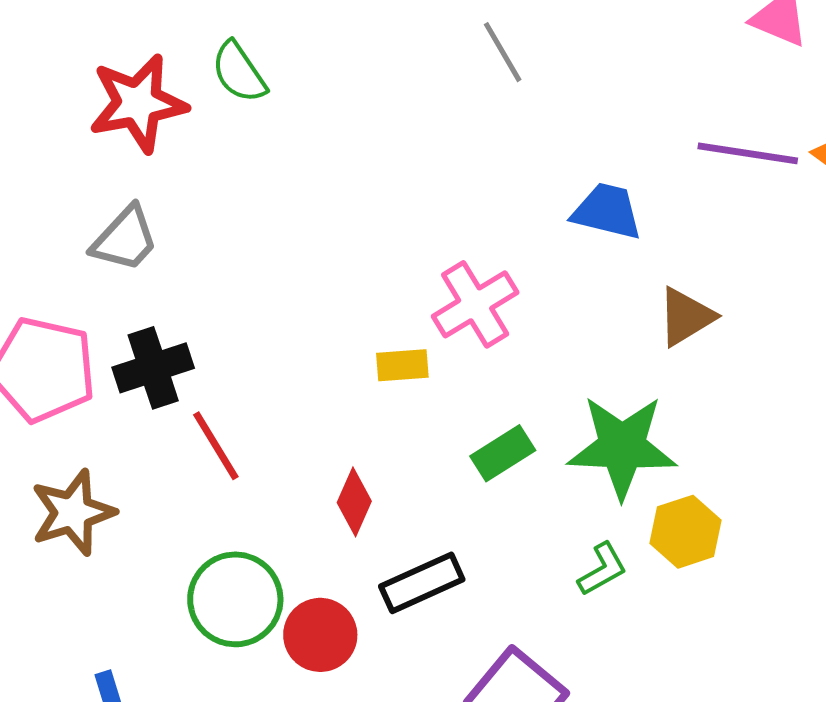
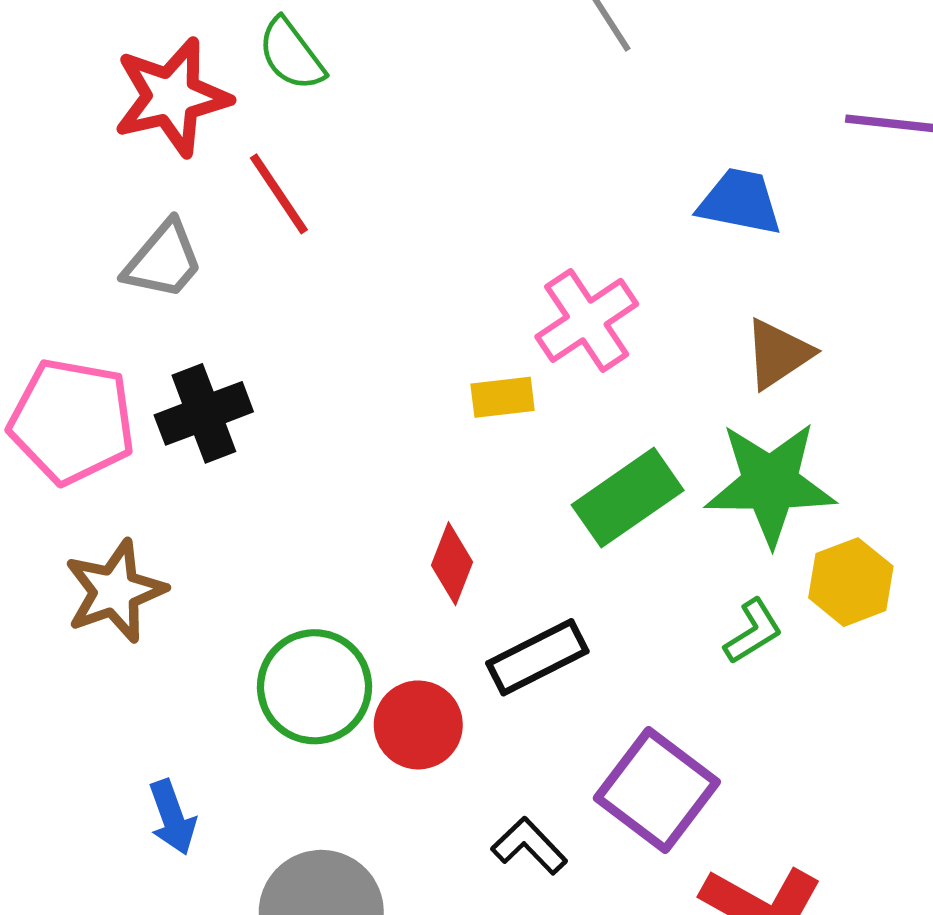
brown triangle: (686, 317) -> (778, 354), moved
red line: (216, 446) -> (279, 194), moved
green rectangle: (503, 453) -> (628, 498), size x1.4

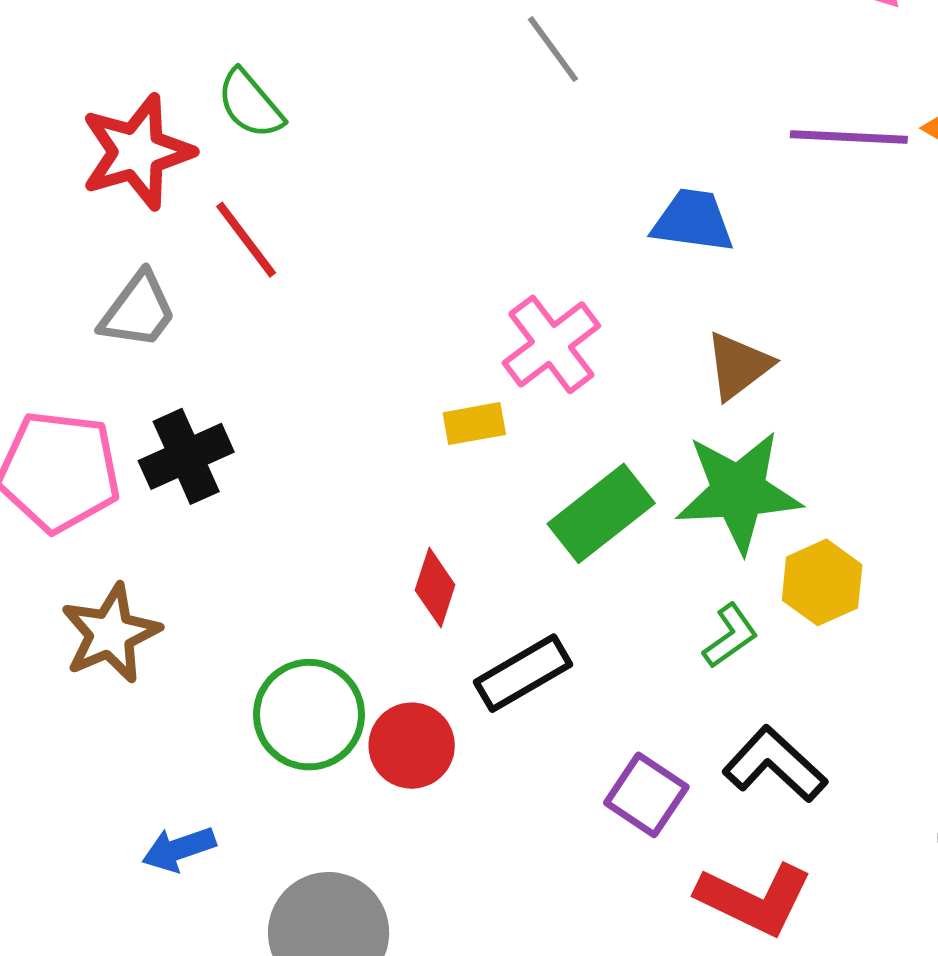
purple square: (657, 790) -> (646, 795), size x0.7
blue arrow: (172, 817) -> (179, 849), turned 94
black L-shape: (529, 846) -> (775, 764), moved, size x1.4

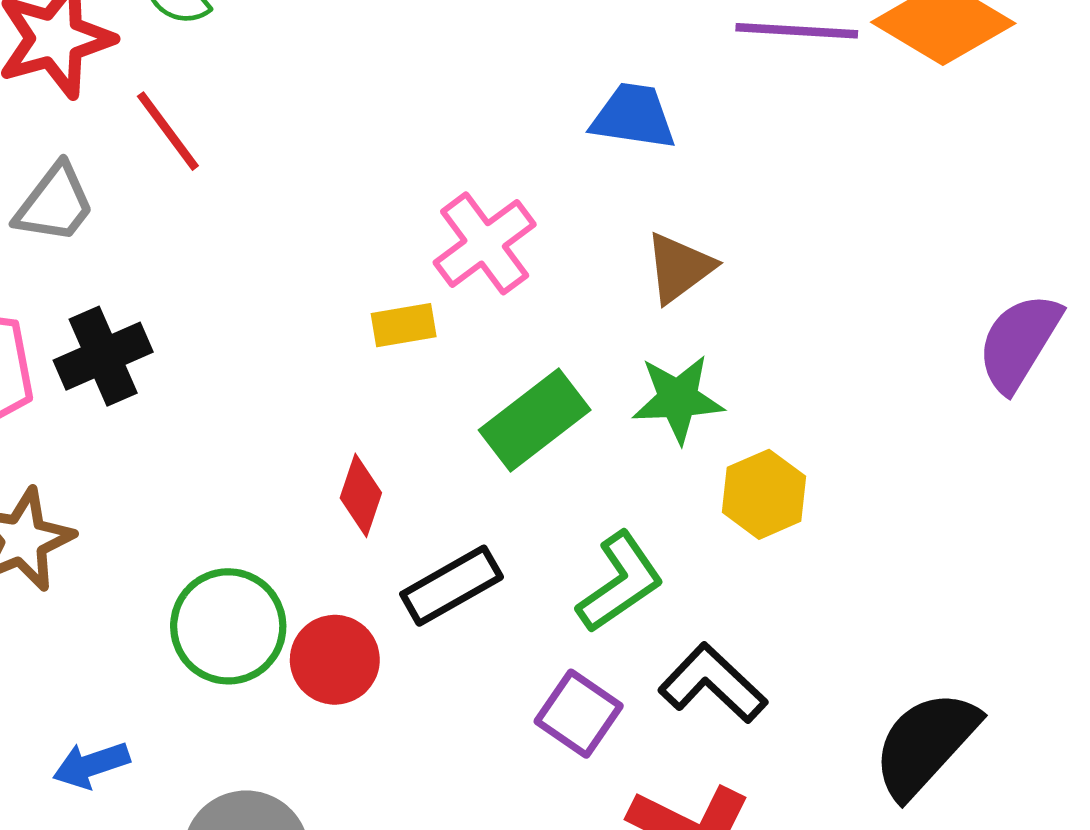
green star: (738, 492) -> (678, 399), size x0.7
green L-shape: (730, 636) -> (620, 582), moved, size x1.5

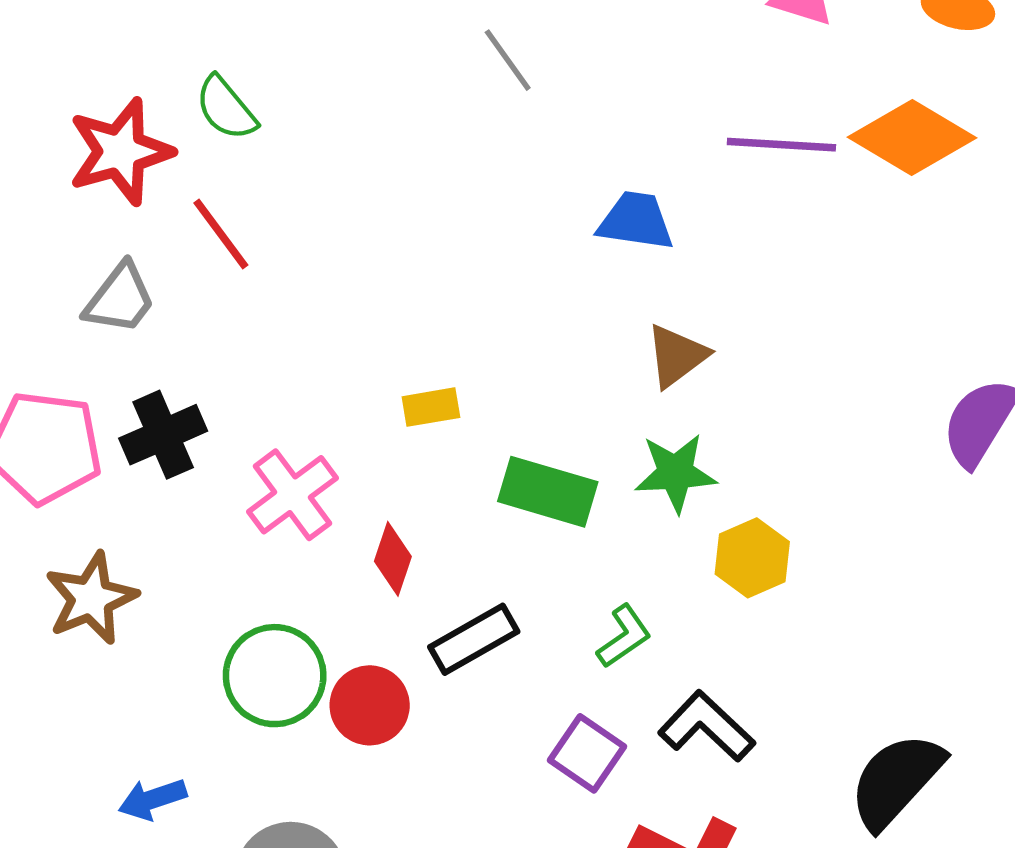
pink cross: (485, 243) -> (292, 495), moved
green rectangle: (535, 420) -> (548, 492), turned 54
green L-shape: (620, 582) -> (624, 636), size x0.7

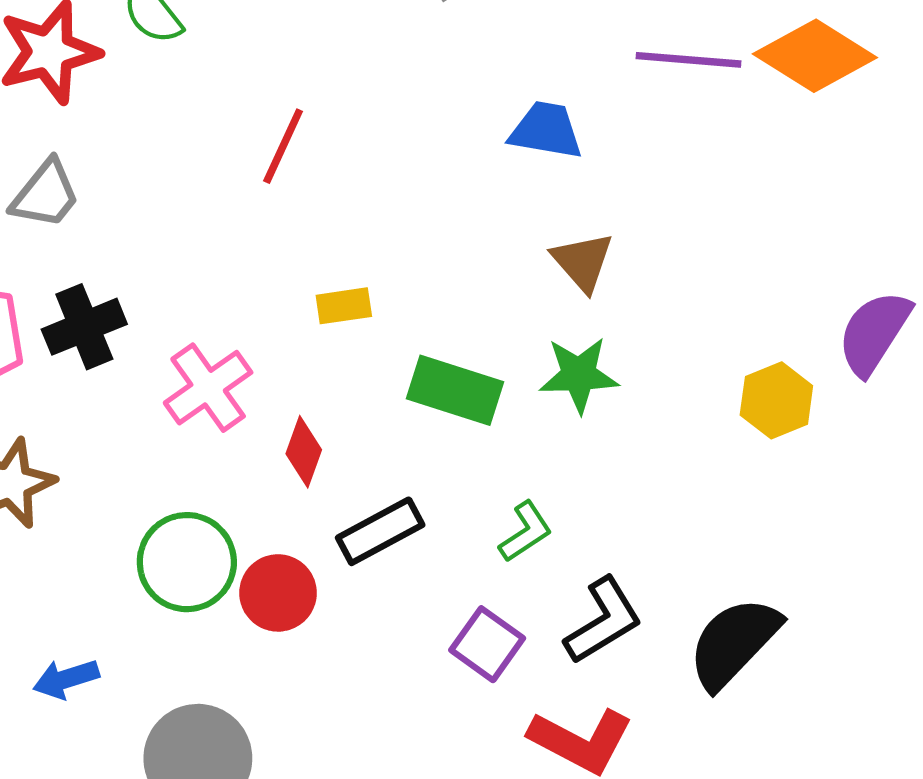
red line: (221, 234) -> (283, 146), moved, turned 60
brown triangle: (677, 356) -> (583, 262), turned -36
yellow hexagon: (752, 558) -> (776, 400), moved
black L-shape: (707, 726) -> (603, 621), turned 104
black semicircle: (896, 780) -> (734, 643), moved

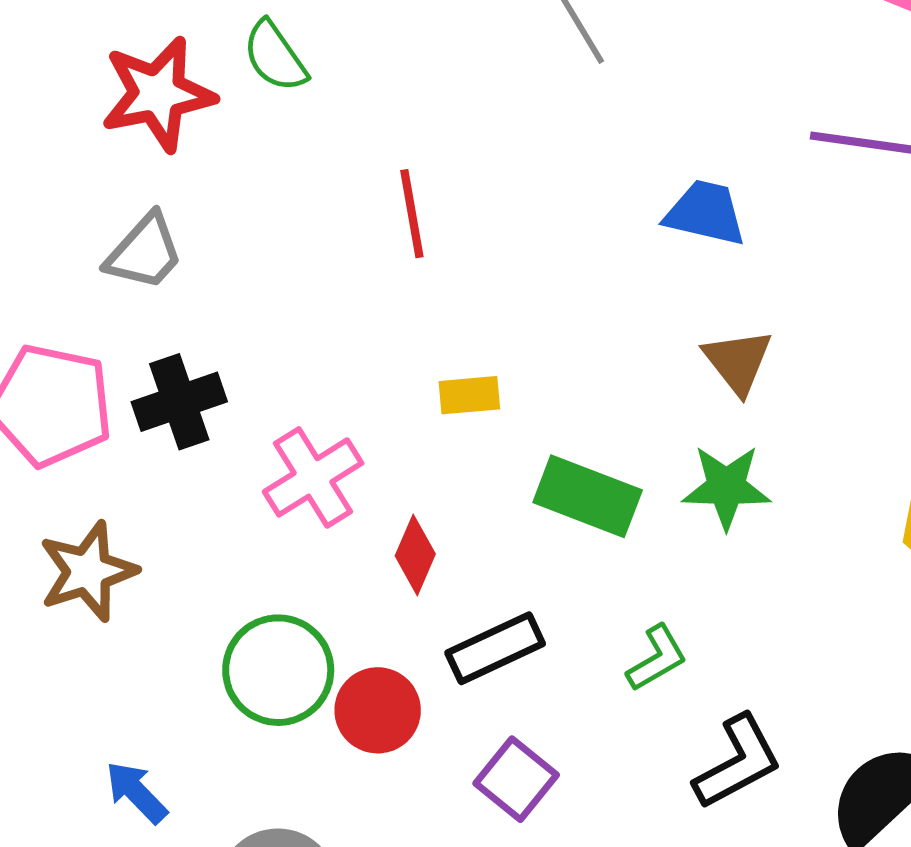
red line: (283, 146) -> (412, 214), turned -38
purple square: (487, 644) -> (516, 779), moved
blue arrow: (66, 679) -> (136, 792), turned 60

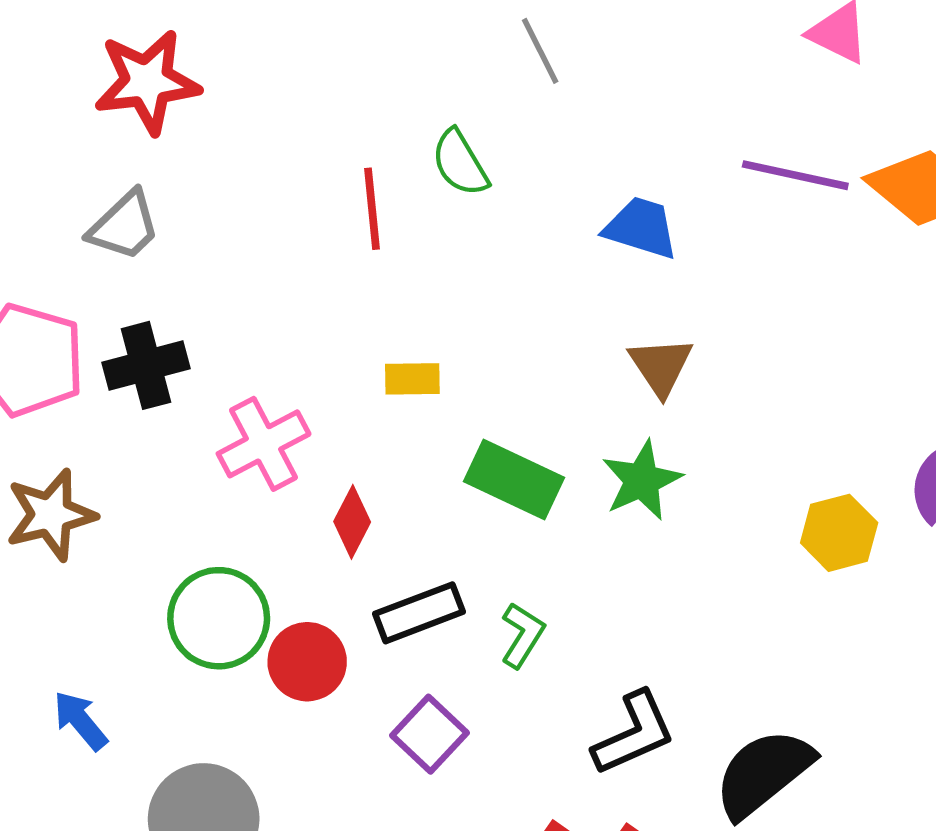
green semicircle: (275, 56) -> (460, 163), moved
green star: (726, 487) -> (642, 480), turned -30
green L-shape: (657, 658) -> (522, 635), moved, turned -32

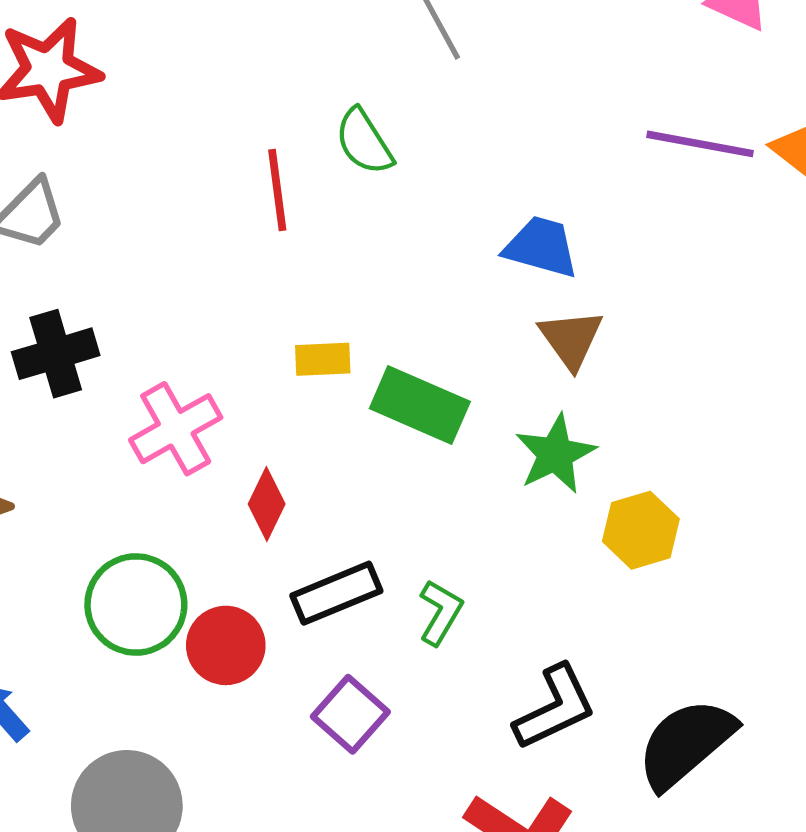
blue trapezoid: (641, 228) -> (541, 247), moved
green rectangle: (514, 480) -> (420, 405), moved
yellow hexagon: (839, 533) -> (641, 530), moved

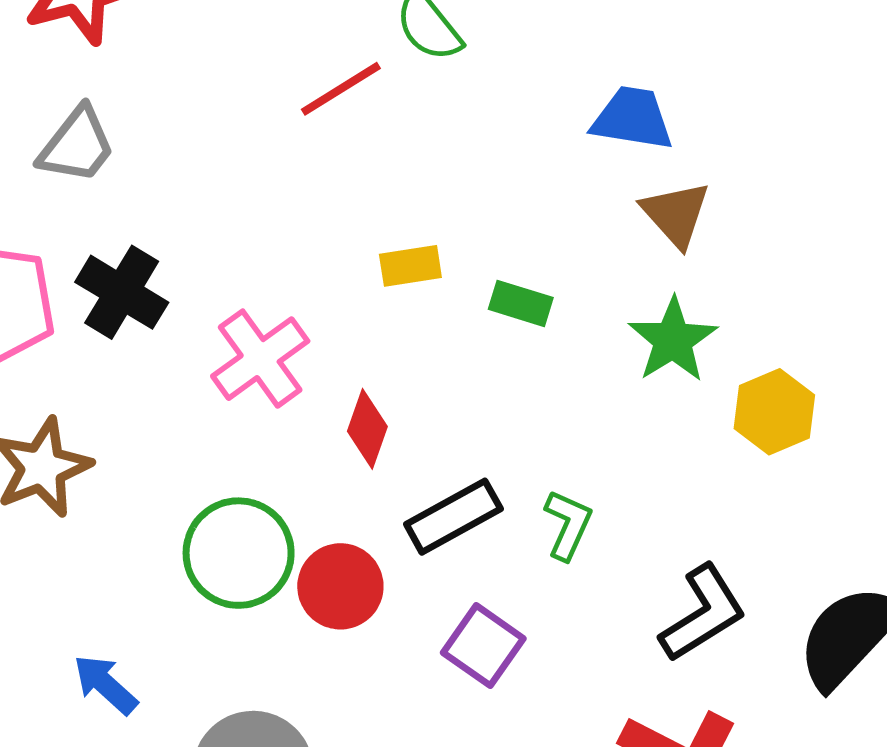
red line: (277, 190) -> (341, 89), turned 72
black cross: (56, 354) -> (122, 292), turned -36
green rectangle: (420, 405) -> (521, 303), size x0.6

